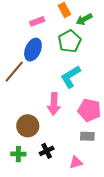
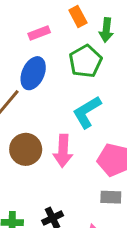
green arrow: (84, 19) -> (106, 30), turned -56
brown circle: (28, 126) -> (26, 149), moved

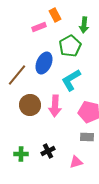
orange rectangle: (78, 16) -> (55, 15), moved
blue ellipse: (33, 73) -> (44, 63), moved

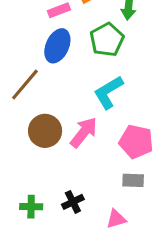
blue ellipse: (44, 63) -> (57, 46), moved
pink arrow: (55, 106) -> (84, 132), turned -145

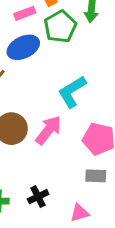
green pentagon: (107, 40) -> (60, 27), moved
blue ellipse: (57, 46) -> (23, 47), turned 40

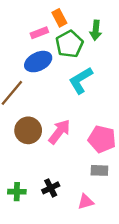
cyan L-shape: (72, 92) -> (81, 80), moved

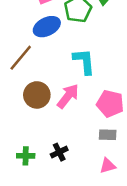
cyan L-shape: (81, 80) -> (84, 61), moved, turned 116
pink triangle: (86, 202) -> (108, 166), moved

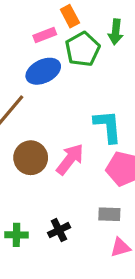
cyan L-shape: (84, 61) -> (108, 126), moved
gray rectangle: (108, 135) -> (109, 214), moved

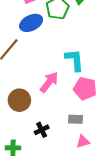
brown circle: (31, 158) -> (19, 100), moved
green cross: (16, 235) -> (13, 148), moved

